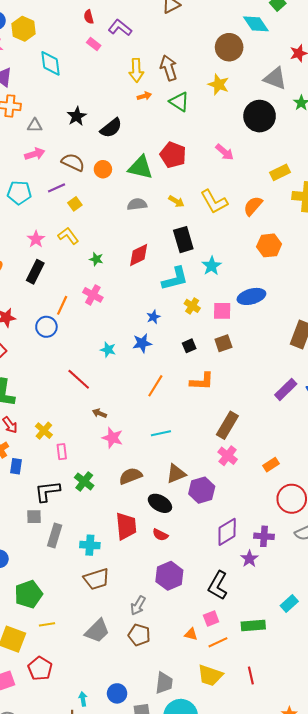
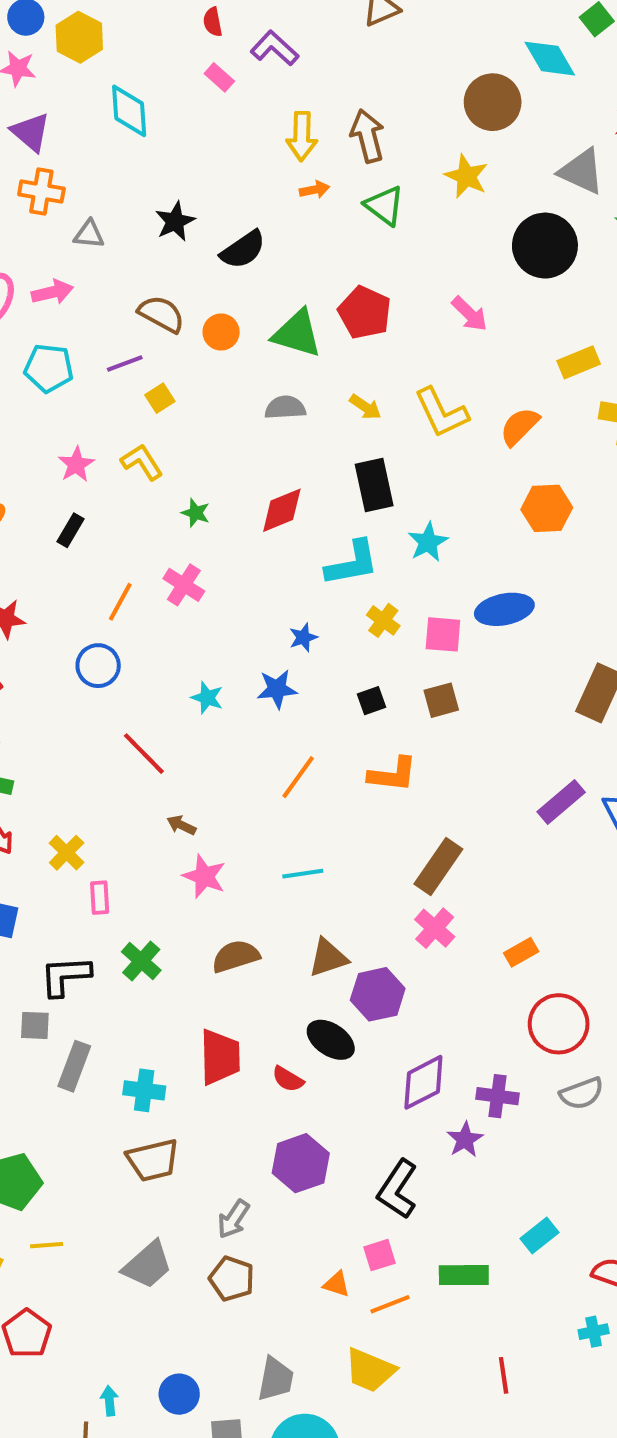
pink arrow: (35, 154) -> (52, 292), moved
black rectangle: (35, 272) -> (70, 530), size x0.7
blue circle: (46, 327) -> (98, 666), moved
black ellipse: (160, 503) -> (331, 1040), moved
red line: (251, 675) -> (504, 1375), moved

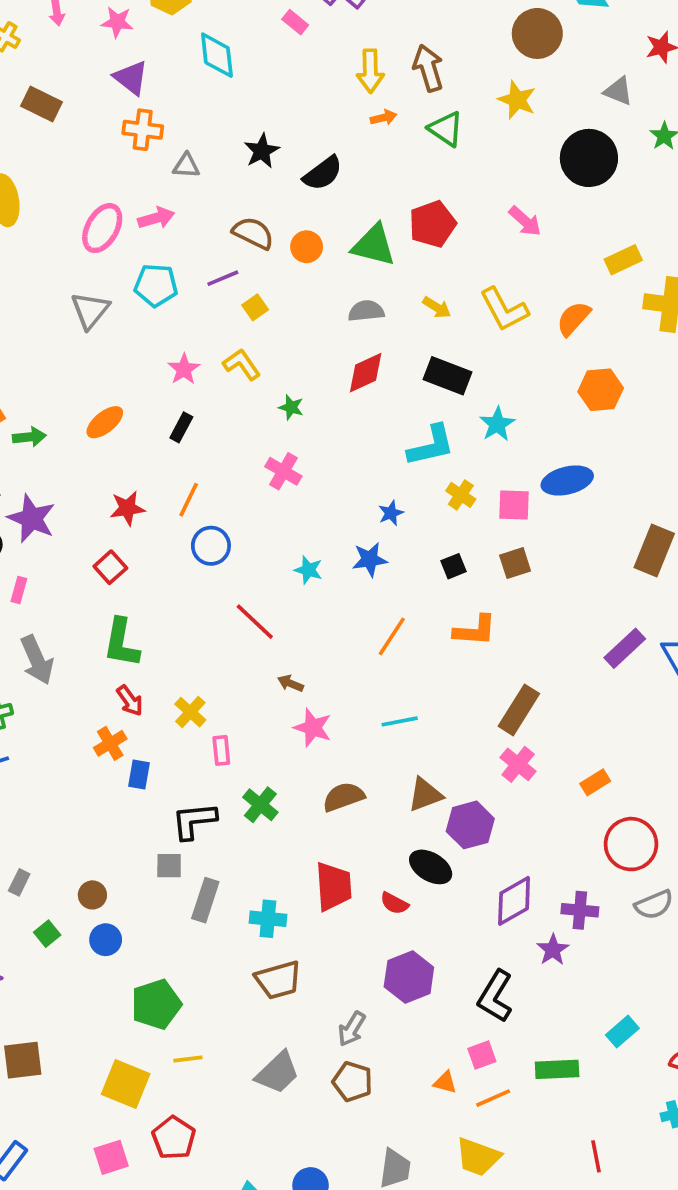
gray triangle: (581, 171) -> (618, 91), size x0.7
red pentagon: (365, 313) -> (433, 224), turned 30
black rectangle: (374, 485) -> (447, 376), turned -54
red diamond: (282, 510) -> (366, 373), moved
orange line: (120, 602) -> (189, 500), moved

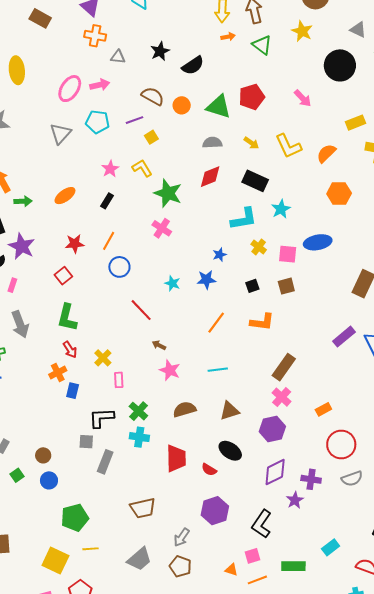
green star: (291, 407) -> (168, 193), size x2.0
purple hexagon: (470, 825) -> (272, 429), moved
cyan cross: (268, 919) -> (139, 437), moved

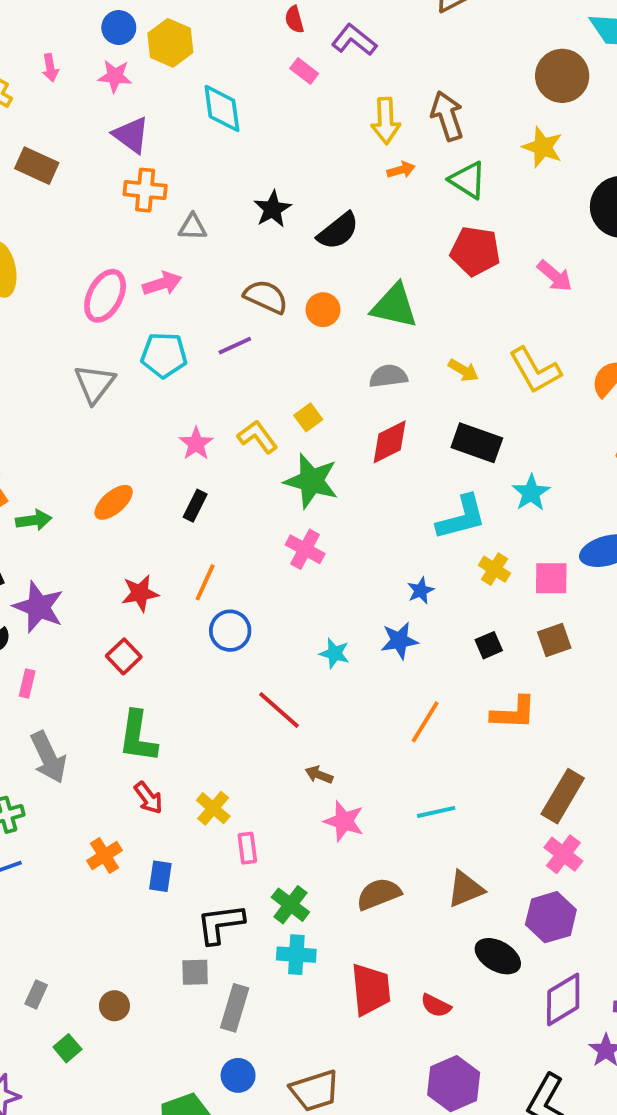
red pentagon: (252, 97) -> (475, 251), moved, turned 30
yellow square: (151, 137) -> (308, 417), moved
orange cross: (58, 373) -> (105, 855), moved
black ellipse: (230, 451) -> (498, 956), moved
blue circle: (49, 480) -> (238, 1075), moved

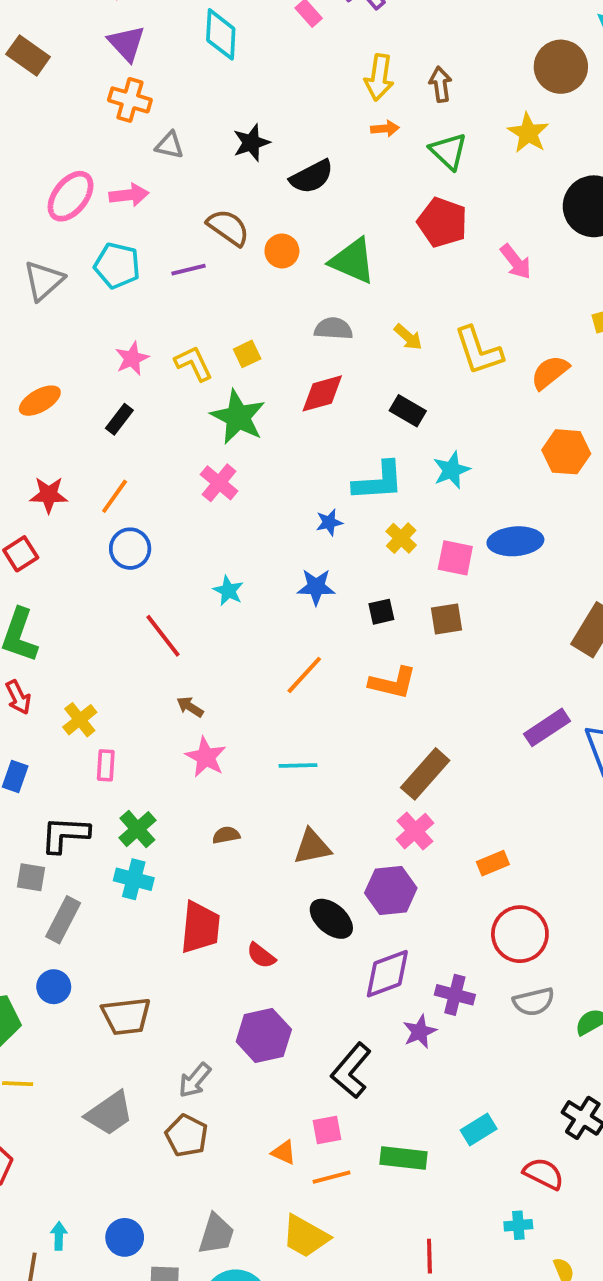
brown arrow: (447, 116) -> (440, 84), size x0.7
black rectangle: (477, 443) -> (408, 411), size x0.7
blue star: (421, 590) -> (329, 522), moved
blue star: (399, 641) -> (316, 587), moved
brown semicircle: (379, 894) -> (226, 835), size x0.6

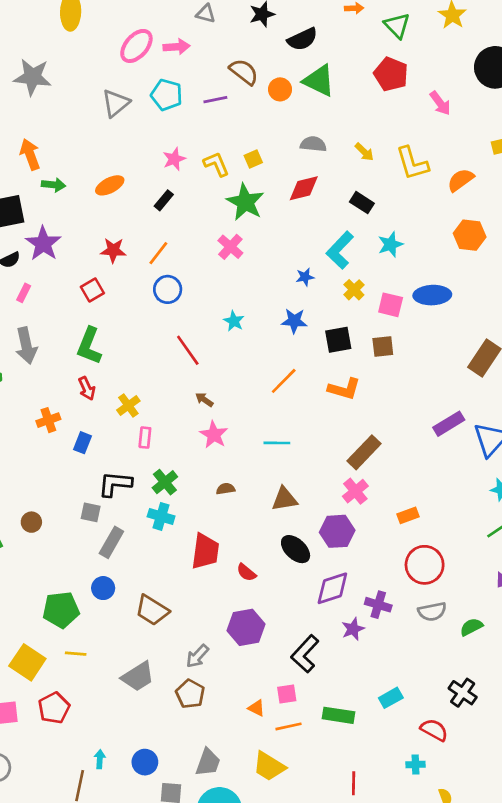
green triangle: (353, 261) -> (319, 81), moved
cyan L-shape: (378, 481) -> (340, 250), turned 135
black square: (381, 612) -> (338, 340), size x1.5
brown trapezoid: (126, 1016) -> (152, 610), turned 36

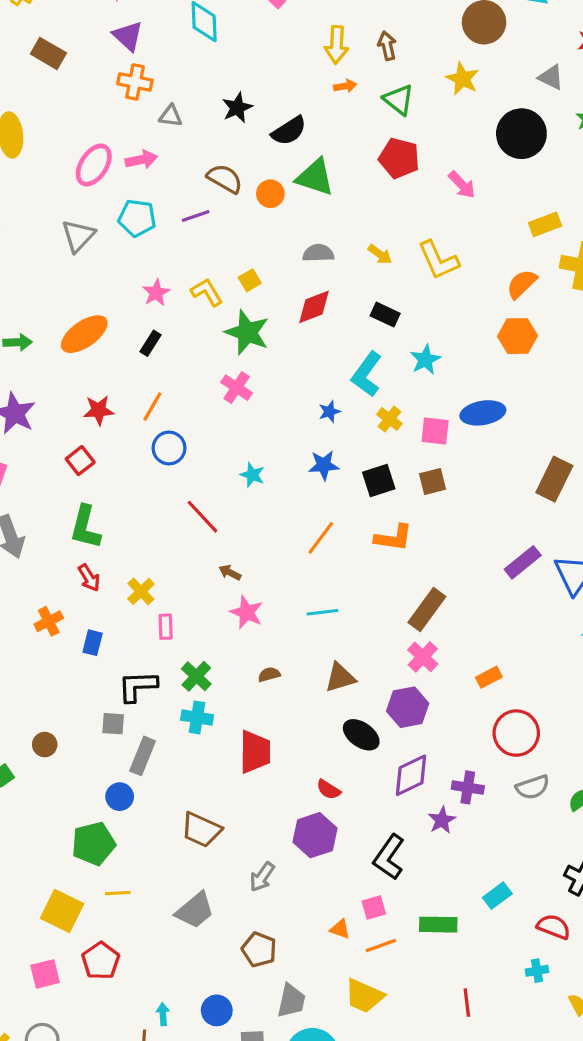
orange semicircle: (461, 180) -> (522, 284), moved
orange ellipse: (110, 185) -> (84, 334), size x1.4
red semicircle: (246, 572) -> (329, 790), moved
blue circle: (103, 588) -> (120, 797), moved
brown pentagon: (190, 694) -> (259, 950), moved

